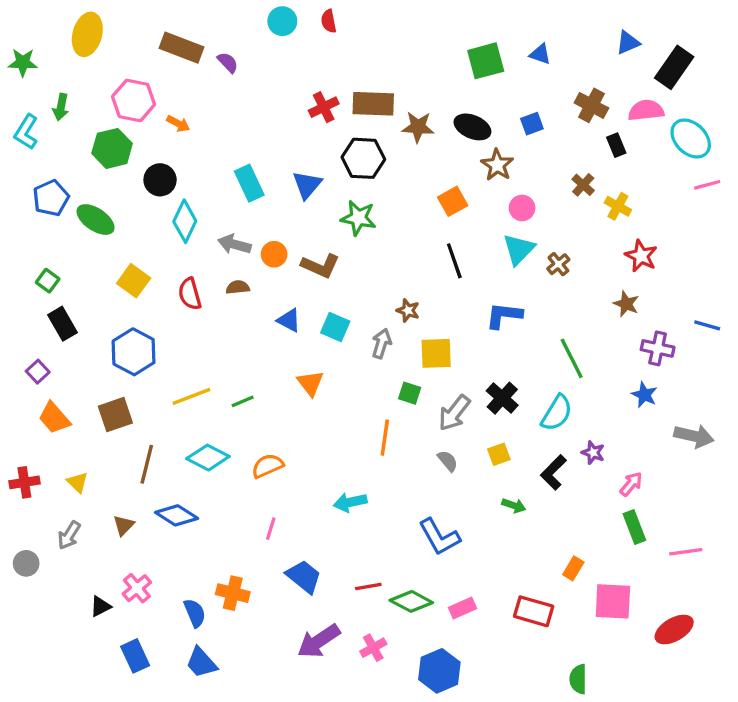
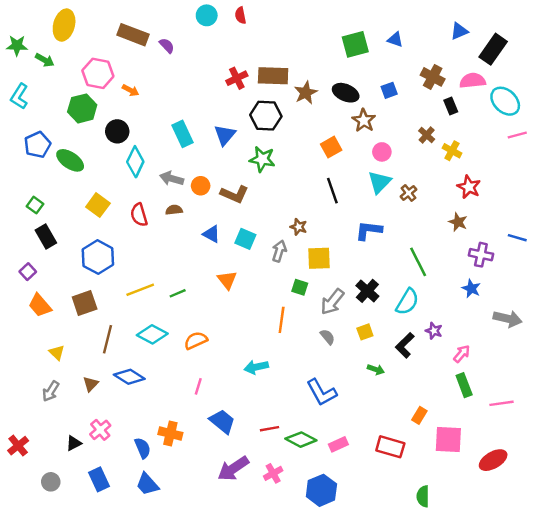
green arrow: (61, 107) -> (45, 60), moved, turned -72
brown star: (418, 127) -> (306, 93), turned -30
red cross: (24, 482) -> (18, 446), moved, turned -30
gray circle: (26, 563) -> (51, 482), moved

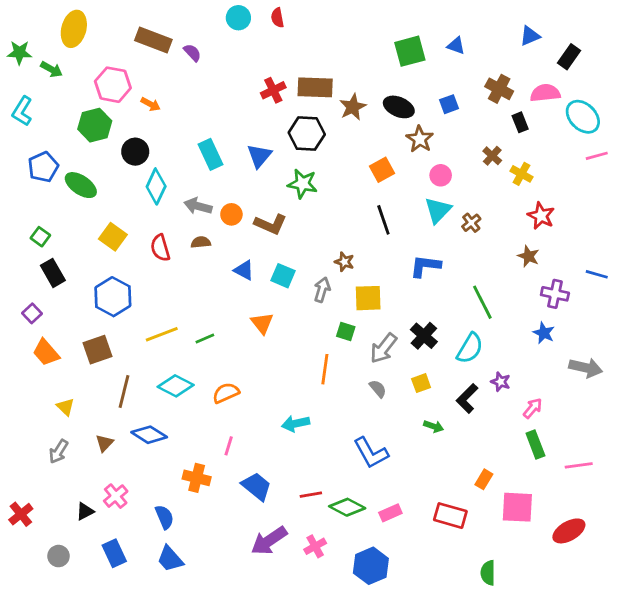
black rectangle: (493, 49) -> (569, 57), size x0.7
orange cross: (170, 433) -> (197, 478), moved

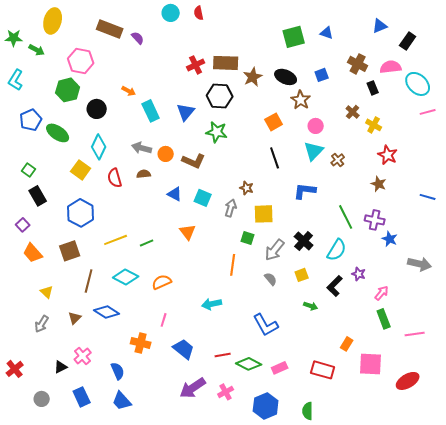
orange arrow: (151, 104) -> (129, 91), moved
cyan diamond: (156, 186) -> (99, 147), moved
purple cross: (555, 294) -> (375, 220), moved
green semicircle: (488, 573) -> (308, 411), moved

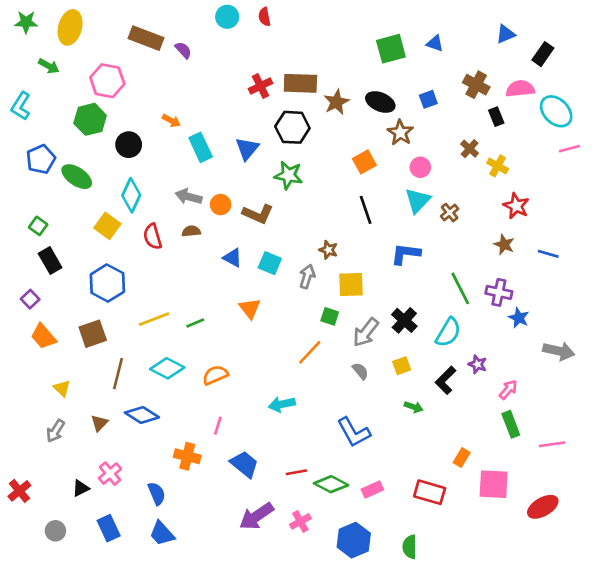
green star: (14, 38) -> (26, 22), moved
blue line: (428, 197) -> (548, 254), moved
orange line: (233, 265) -> (310, 352), turned 35

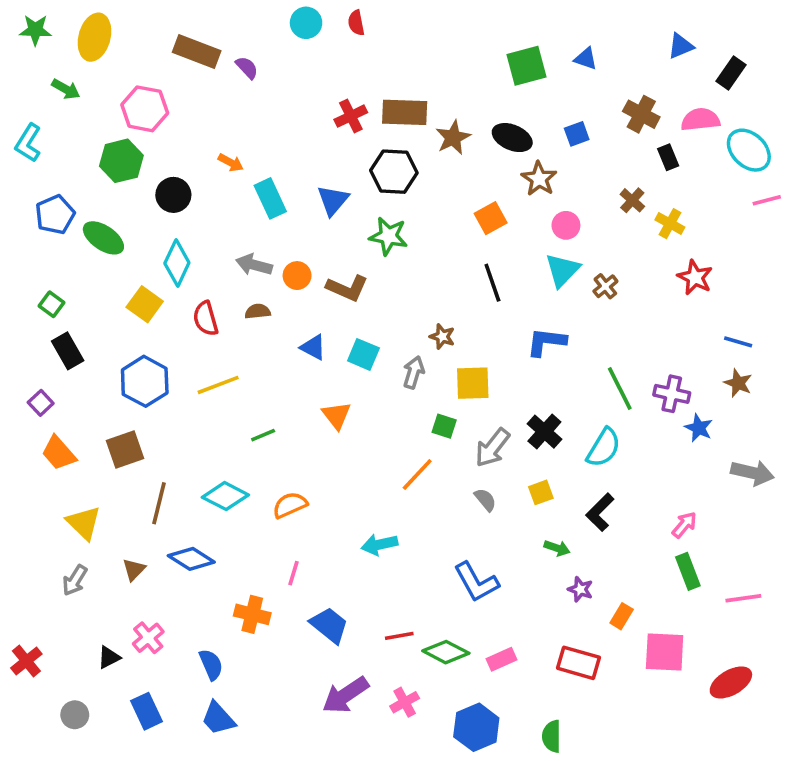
brown star: (504, 244) -> (738, 383), moved
yellow line: (154, 319) -> (218, 385), moved
purple star: (478, 364) -> (580, 589), moved
yellow triangle: (62, 388) -> (84, 523), size x1.5

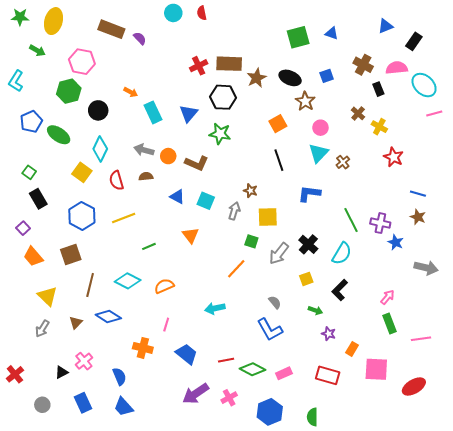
gray semicircle: (485, 500) -> (275, 302), moved

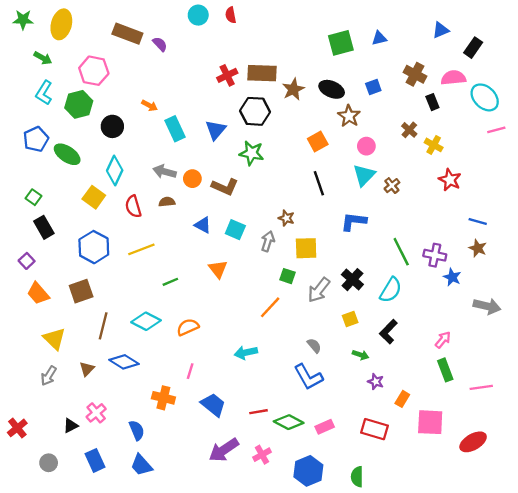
blue triangle: (332, 33) -> (379, 38), turned -32
cyan L-shape: (16, 81) -> (44, 93), moved

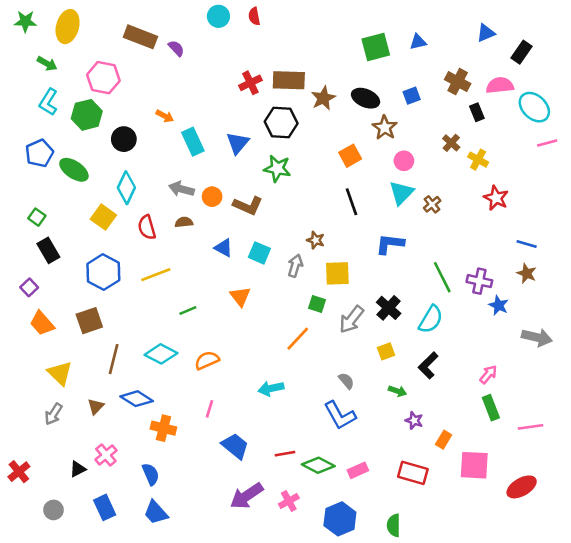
orange cross: (163, 398) -> (163, 428), moved

